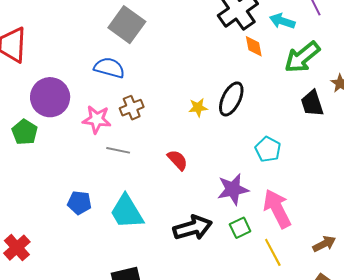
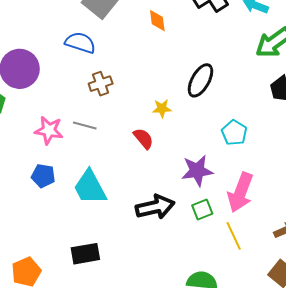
orange diamond: (254, 46) -> (157, 21), moved
yellow star: (198, 108) -> (162, 108), moved
pink star: (97, 119) -> (49, 130), moved
pink arrow: (277, 209) -> (240, 192), turned -135

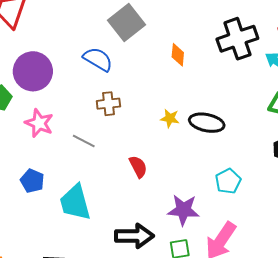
black ellipse: (200, 80) -> (207, 123), turned 60
yellow star: (162, 108) -> (170, 118), moved
pink star: (49, 130) -> (39, 123), moved

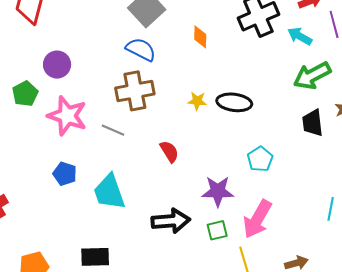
blue semicircle: (98, 59) -> (141, 49), moved
purple circle: (33, 71) -> (57, 65), size x0.7
brown cross: (108, 104) -> (135, 91), size x1.6
pink star: (39, 123) -> (67, 116), size x1.4

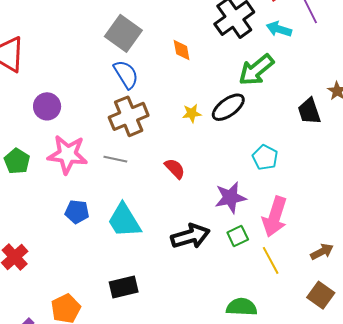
blue semicircle: (141, 49) -> (126, 74), turned 44
green arrow: (312, 76) -> (256, 70), moved
green pentagon: (25, 94) -> (17, 161), moved
black ellipse: (234, 102) -> (228, 107), turned -32

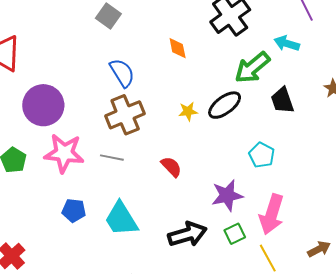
cyan arrow: (279, 29) -> (287, 43), moved
gray square: (123, 33) -> (108, 16), moved, size x0.7
purple circle: (47, 106) -> (43, 105), size x1.5
black trapezoid: (309, 111) -> (282, 100), moved

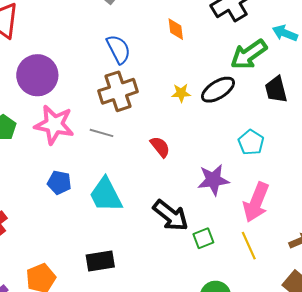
black arrow: (187, 234) -> (171, 215), turned 51
green square: (235, 234) -> (203, 238), moved

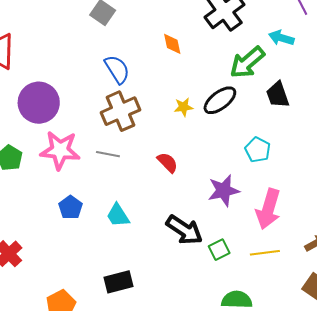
blue pentagon: (59, 183) -> (70, 207), turned 30
cyan trapezoid: (106, 195) -> (118, 215), size x0.7
yellow line: (249, 246) -> (265, 253), turned -68

